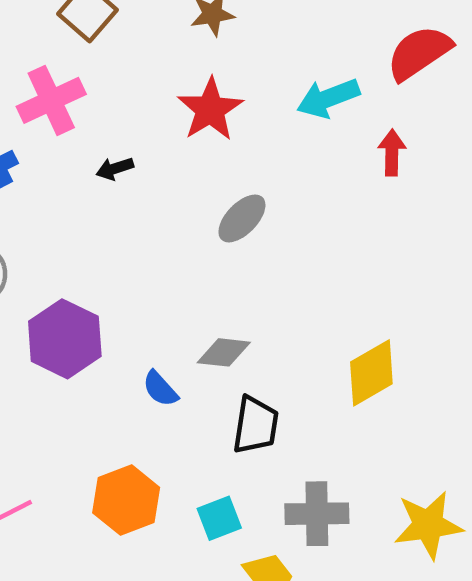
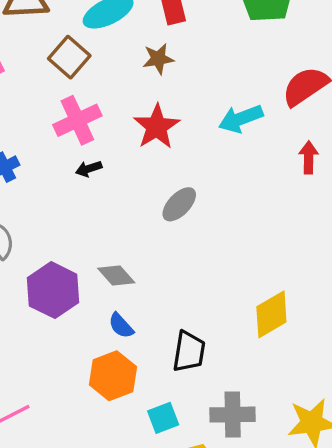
pink cross: (51, 100) -> (77, 120), moved
red arrow: (392, 153) -> (309, 157), moved
gray diamond: (224, 352) -> (116, 275), moved, turned 42
orange hexagon: (126, 500) -> (113, 376), moved

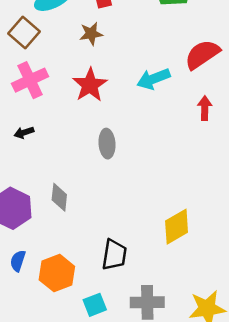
black arrow: (89, 169) -> (24, 133), moved
gray ellipse: (179, 204) -> (107, 144), turned -48
gray diamond: (116, 275) -> (59, 197), turned 48
blue semicircle: (121, 326) -> (18, 261), moved, turned 60

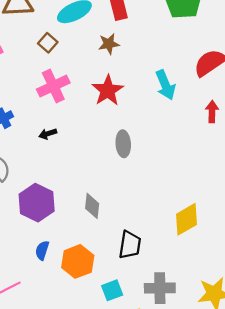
brown square: (24, 32) -> (48, 43), size x0.7
cyan arrow: (153, 79) -> (165, 85), turned -92
gray diamond: (59, 197) -> (92, 206), moved

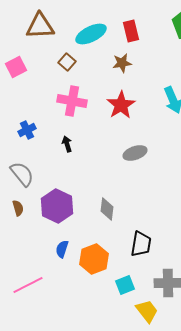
pink cross: (53, 86) -> (72, 101), turned 36
black arrow: (48, 134) -> (67, 144), turned 91
gray ellipse: (123, 144) -> (135, 153), turned 75

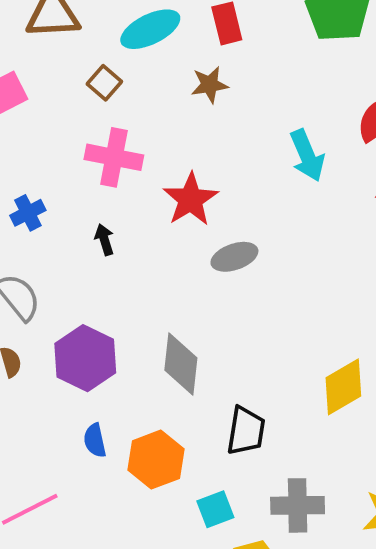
red star: (121, 105) -> (190, 199), moved
gray diamond: (107, 209) -> (181, 364), size x1.4
blue semicircle: (62, 249) -> (95, 440), turned -30

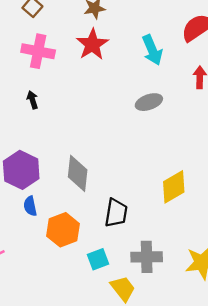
red star: (190, 199) -> (92, 44), moved
gray ellipse: (234, 257) -> (149, 102), moved
blue semicircle: (95, 440) -> (30, 206), moved

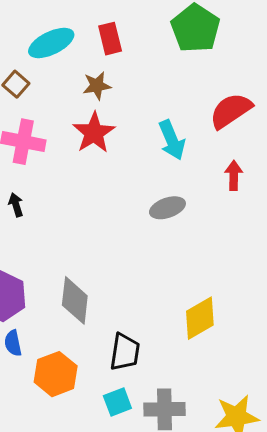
cyan square: (98, 259) -> (117, 402), moved

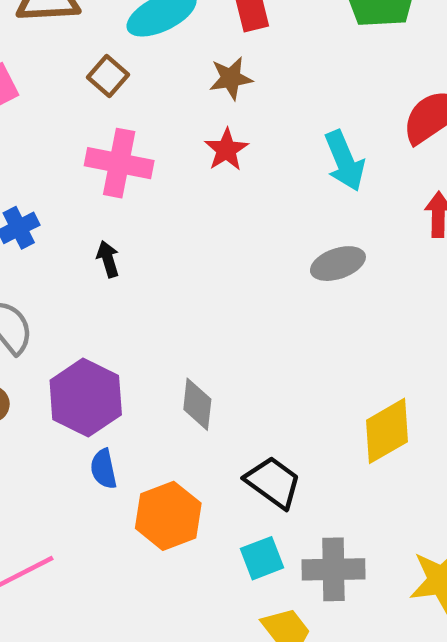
red star: (94, 133) -> (226, 150), size x0.7
gray diamond: (75, 300) -> (197, 404), size x0.7
black trapezoid: (125, 352) -> (273, 482), turned -63

